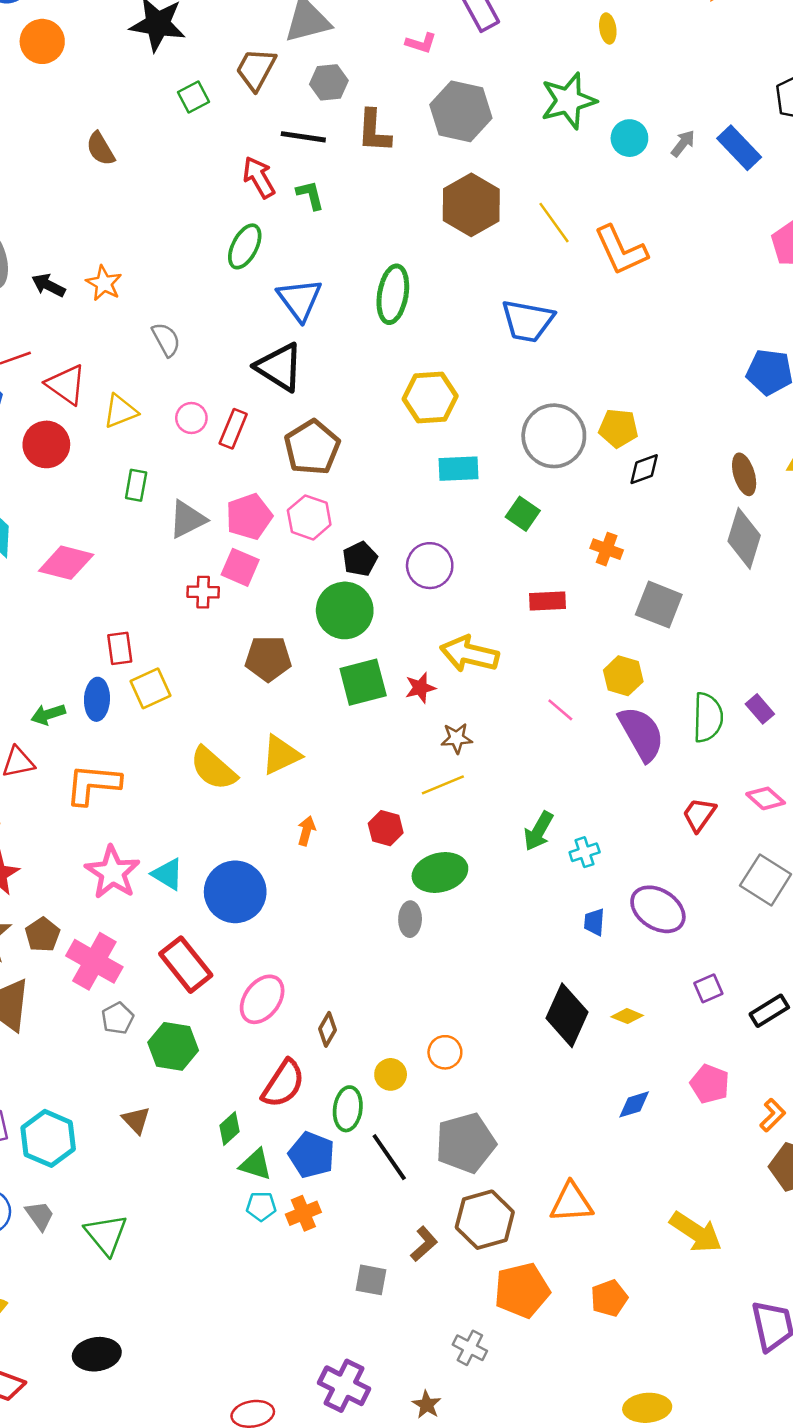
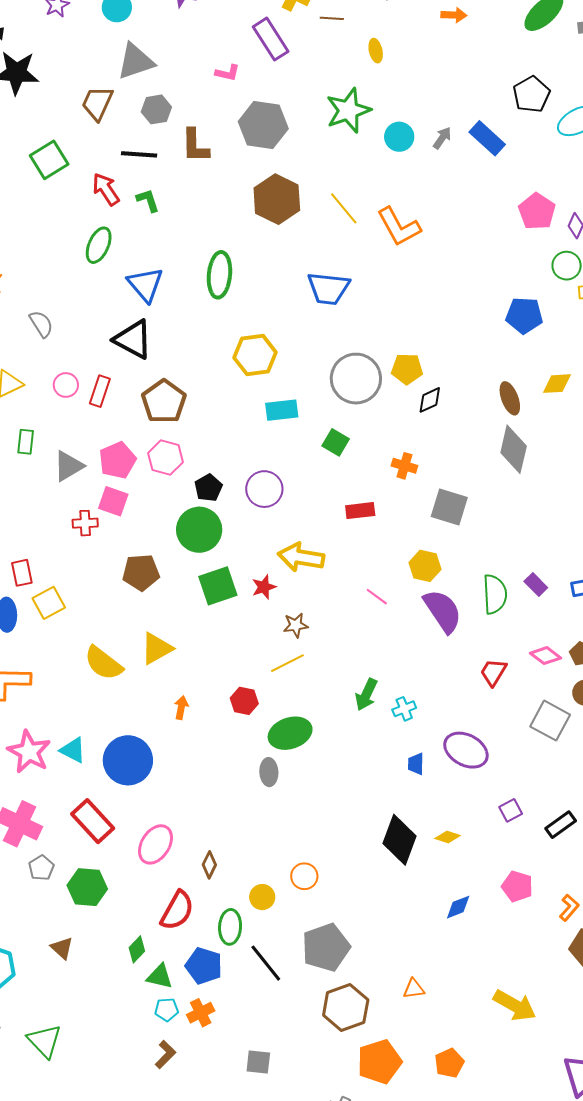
green square: (194, 97) -> (49, 160), moved, size x1.5
orange triangle: (571, 1203) -> (414, 989), size x0.6
brown L-shape: (424, 1244) -> (165, 1055), moved

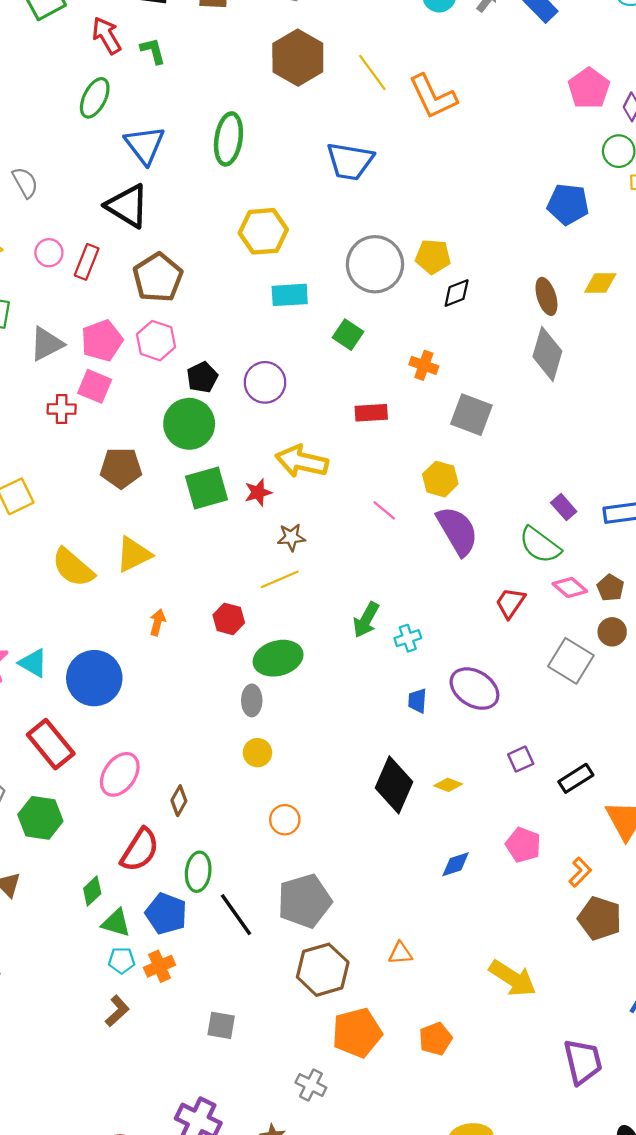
green semicircle: (495, 594) -> (540, 545), moved, turned 126
yellow circle: (262, 897) -> (257, 753), moved

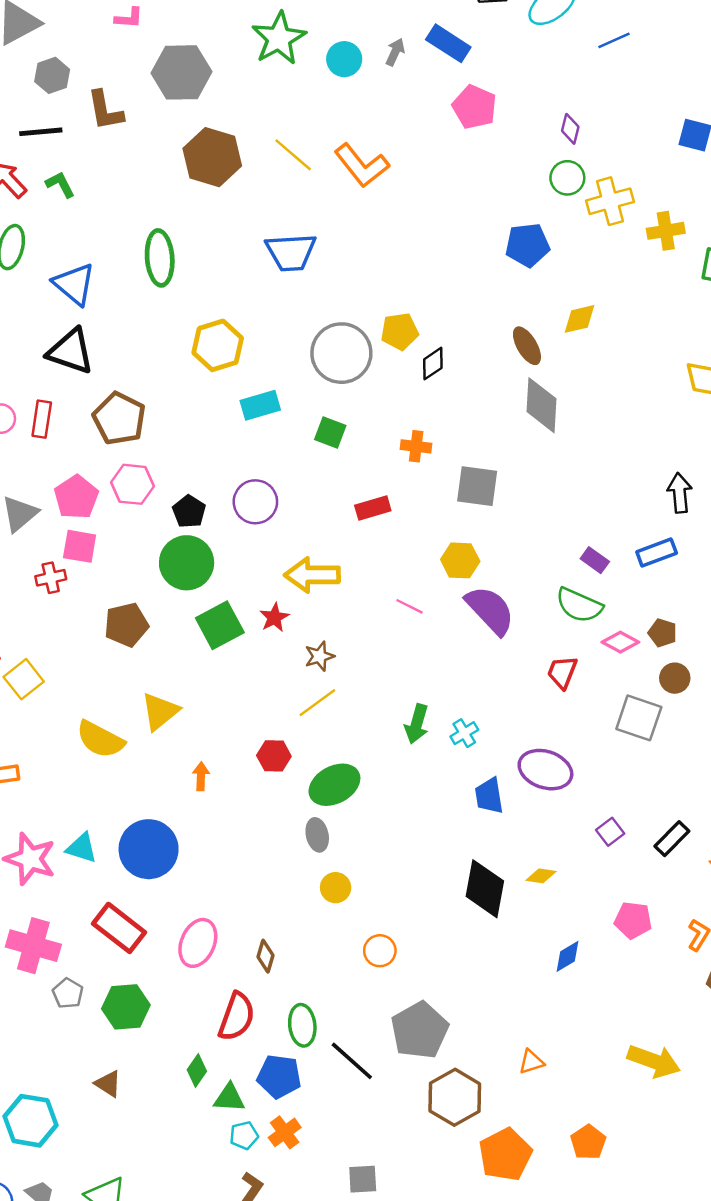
pink pentagon: (589, 88) -> (474, 107), moved
blue trapezoid: (417, 701) -> (489, 796), size x1.4

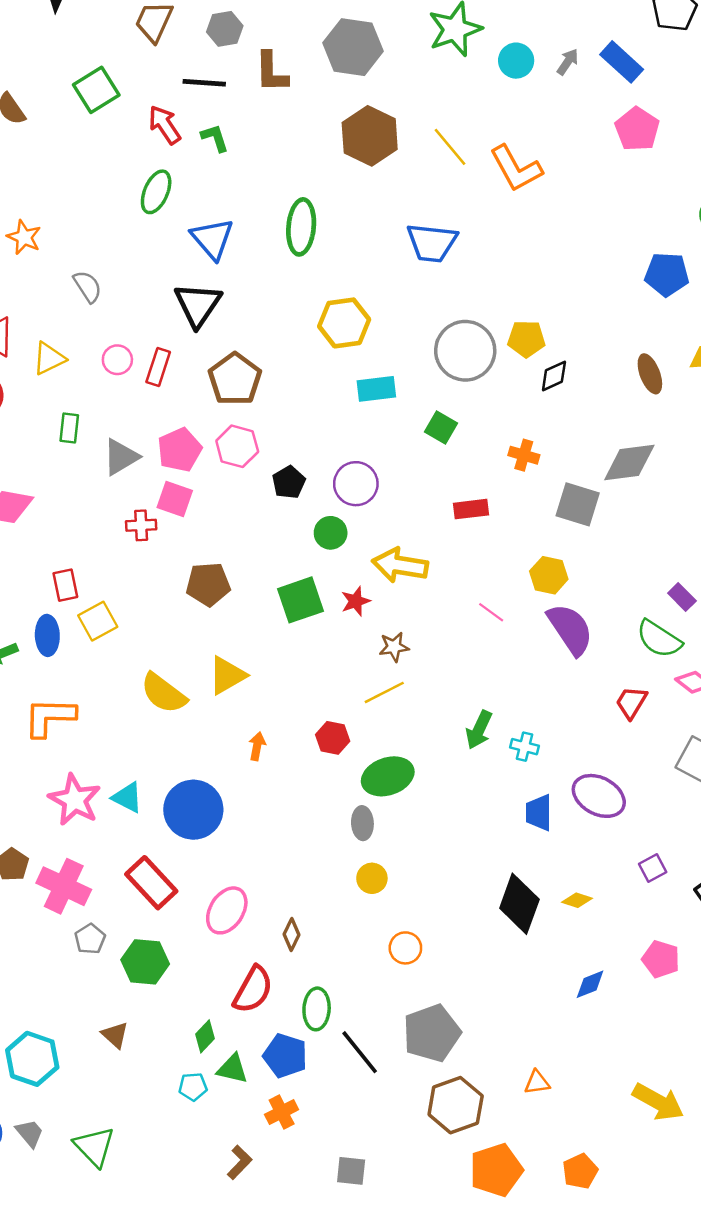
black triangle: (71, 351) -> (198, 305), turned 36
gray diamond: (542, 405) -> (629, 463), moved, turned 70
green circle: (187, 563) -> (331, 533), moved, size x0.6
cyan cross: (464, 733) -> (524, 747), turned 36
cyan pentagon: (244, 1135) -> (193, 1087), moved

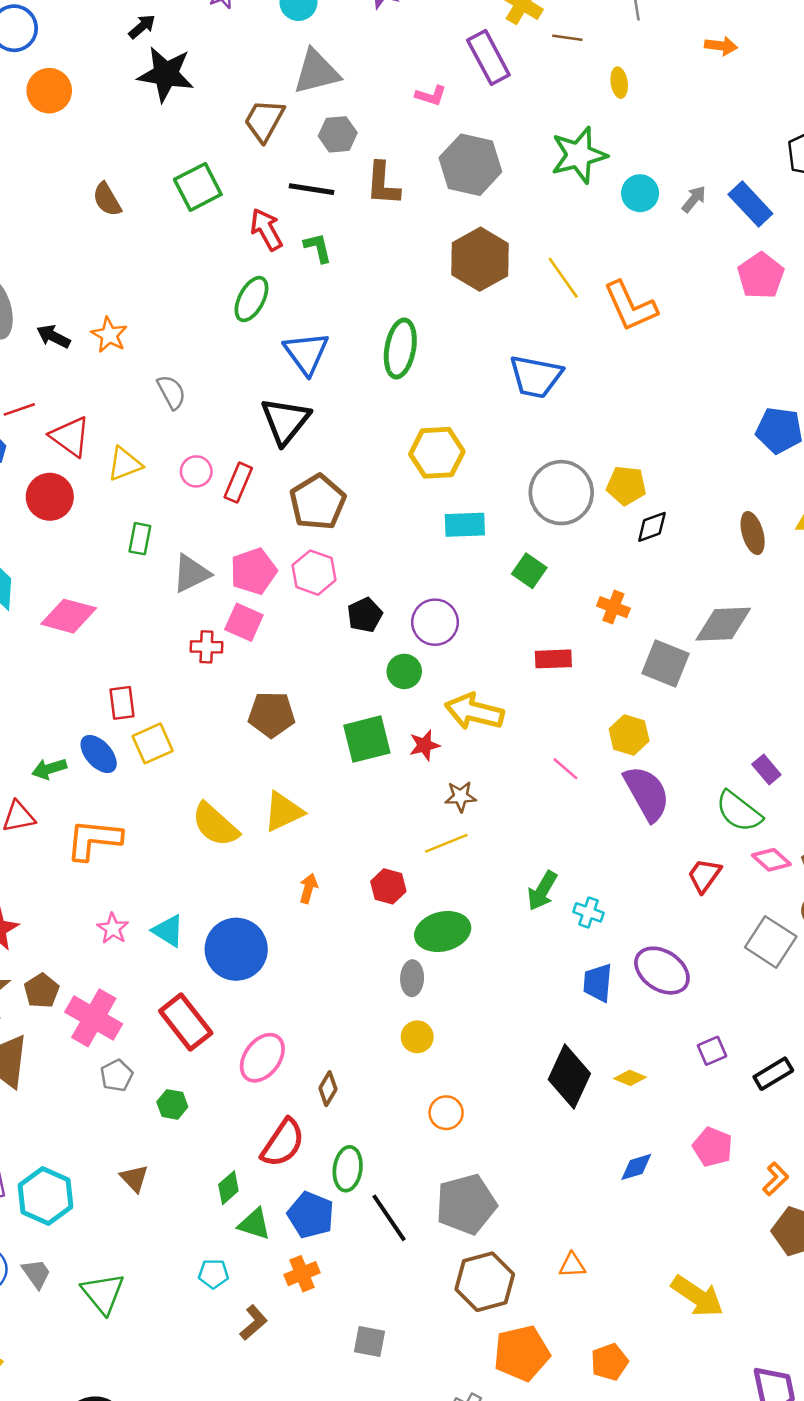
blue ellipse: (47, 635) -> (99, 754), turned -45
pink star: (75, 800) -> (113, 929), size x0.6
green hexagon: (145, 962) -> (172, 1104), size x0.6
cyan pentagon: (193, 1087) -> (213, 1274), moved

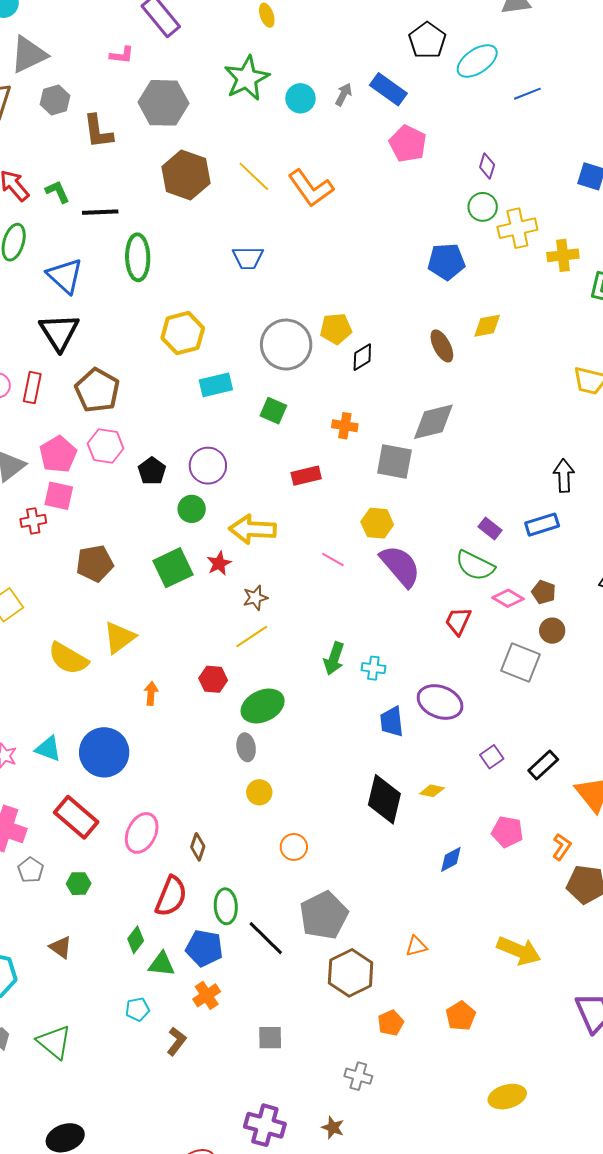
black line: (311, 189) -> (100, 212), moved
blue trapezoid: (536, 377) -> (248, 258), size x0.7
orange pentagon: (522, 1353) -> (391, 1023), size x0.6

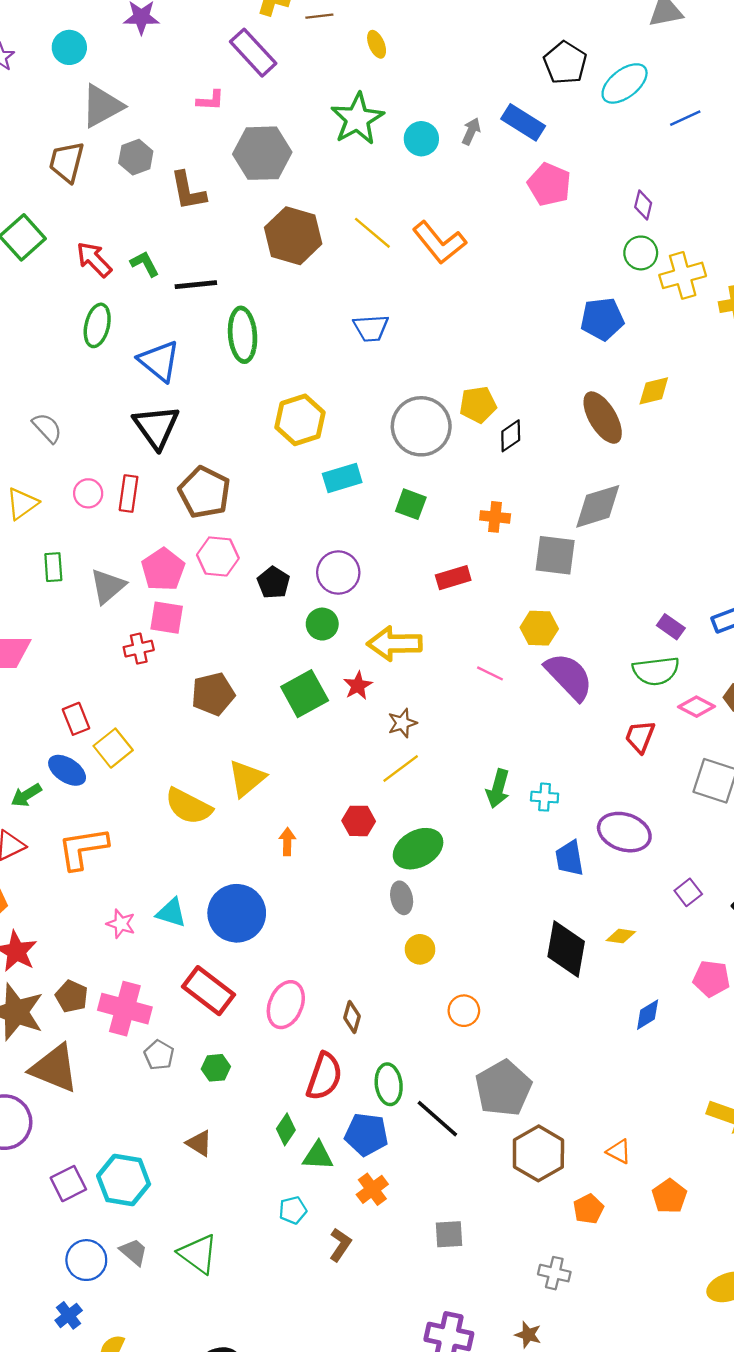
brown ellipse: (442, 346) -> (603, 418), size x1.4
green semicircle: (475, 566) -> (656, 671), turned -30
orange triangle: (416, 946) -> (619, 1151), moved, turned 45

